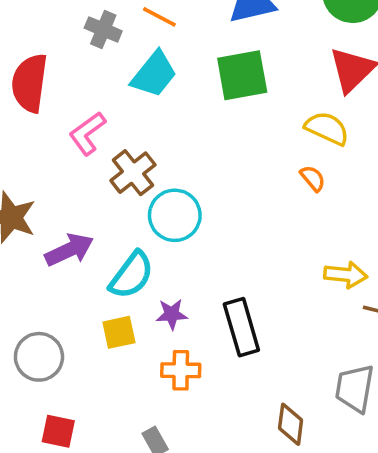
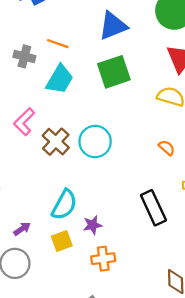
orange semicircle: (313, 178) -> (167, 148), moved
cyan circle: (175, 215) -> (95, 142), moved
purple arrow: (69, 250) -> (22, 229), moved, size x0.6
black rectangle: (241, 327) -> (153, 208), moved

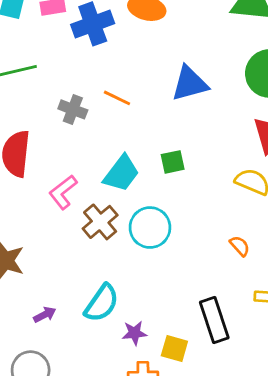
green square: (114, 72) -> (173, 162), moved, size x0.6
cyan trapezoid: (60, 79) -> (121, 173), moved
purple arrow: (22, 229) -> (45, 315), moved
yellow square: (62, 241) -> (174, 349), moved, turned 30

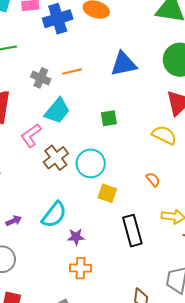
orange line: (117, 98) -> (72, 71), turned -42
cyan trapezoid: (121, 173) -> (57, 111), moved
yellow square: (174, 349) -> (107, 193), moved

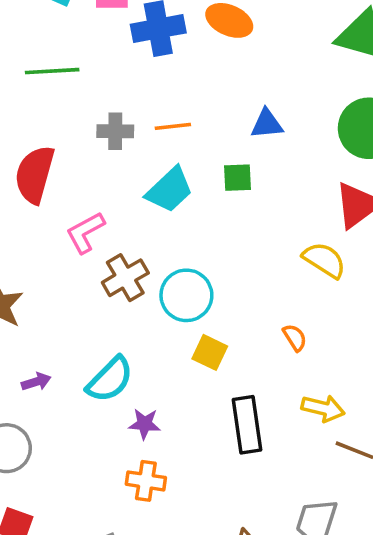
blue triangle: (124, 64) -> (267, 124), size x0.7
gray cross: (41, 78) -> (115, 131), turned -30
cyan trapezoid: (57, 111) -> (169, 190), moved
green square: (109, 118) -> (237, 178), moved

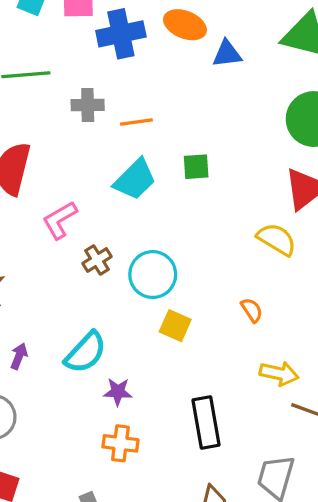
blue triangle: (267, 124) -> (227, 54), moved
gray cross: (115, 131) -> (88, 105), moved
brown cross: (125, 278) -> (97, 260), size x0.7
purple arrow: (36, 382) -> (19, 356), turned -50
black rectangle: (247, 425) -> (206, 423), moved

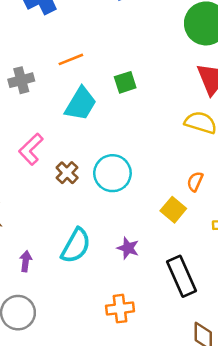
gray cross: (88, 105) -> (21, 80), moved
orange semicircle: (252, 310) -> (195, 181), turned -108
yellow square: (175, 326) -> (173, 210), moved, turned 30
purple star: (118, 392) -> (128, 248), moved, turned 30

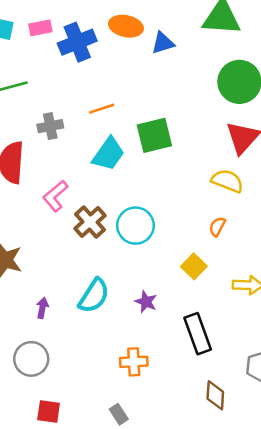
green square: (125, 82) -> (154, 135), size x1.6
brown cross: (67, 173) -> (90, 222), size x1.4
orange semicircle: (195, 181) -> (217, 227), moved

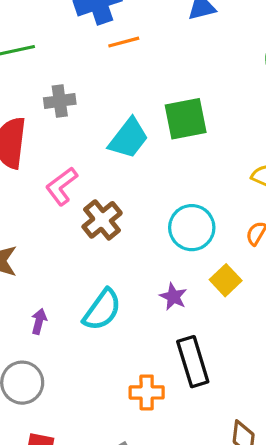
orange line: (102, 109) -> (124, 42), moved
cyan circle: (135, 226) -> (192, 228), moved
purple star: (146, 302) -> (173, 297), moved
black rectangle: (198, 334) -> (193, 362), moved

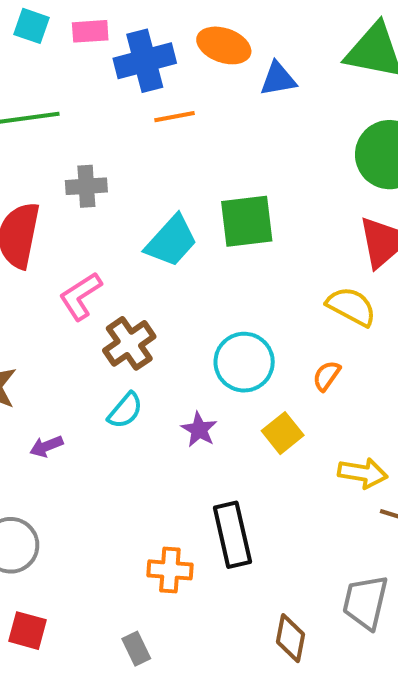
purple star: (173, 297) -> (199, 430), moved
cyan semicircle: (102, 310) -> (125, 411), moved, size x0.7
purple arrow: (39, 321) -> (46, 446), moved, turned -130

